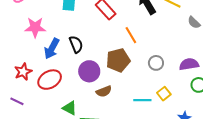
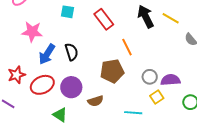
purple semicircle: (189, 64) -> (170, 80), moved
purple circle: (89, 71) -> (71, 87), moved
yellow square: (164, 94) -> (157, 97), moved

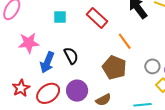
brown pentagon: (112, 71) -> (114, 67), turned -30

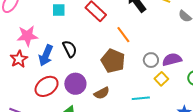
red star: (21, 88) -> (19, 59), moved

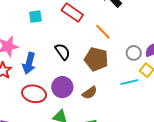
black semicircle: (70, 49) -> (63, 52), moved
red ellipse: (47, 86) -> (34, 94), turned 55
cyan line: (141, 98) -> (129, 82), moved

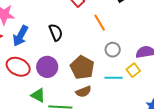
gray circle: (134, 53) -> (113, 50), moved
brown pentagon: (96, 59) -> (82, 67), moved
brown semicircle: (90, 93) -> (84, 92), moved

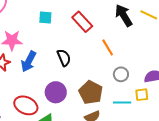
red ellipse: (18, 67) -> (26, 105), moved
yellow square: (133, 70) -> (142, 95), turned 32

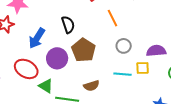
blue arrow: (29, 61) -> (37, 38), moved
brown pentagon: (91, 92) -> (84, 50), moved

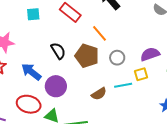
blue arrow: (37, 38) -> (31, 72), turned 110
brown pentagon: (84, 50) -> (87, 56), moved
brown semicircle: (91, 86) -> (99, 94), moved

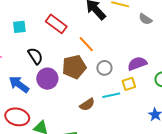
black semicircle: (58, 51) -> (35, 56), moved
brown pentagon: (87, 56) -> (74, 67), turned -30
purple circle: (56, 86) -> (47, 79), moved

